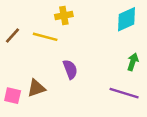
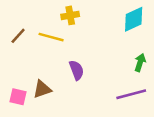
purple line: (124, 93) -> (131, 94), turned -32

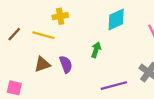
green arrow: (140, 62) -> (96, 50), moved
brown triangle: (42, 89) -> (42, 64), moved

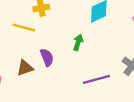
brown triangle: (42, 64) -> (25, 68), moved

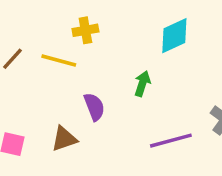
brown triangle: (25, 68) -> (64, 139), moved

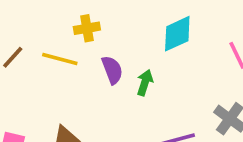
purple semicircle: (94, 107) -> (112, 70), moved

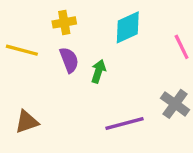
yellow cross: (87, 28) -> (64, 22), moved

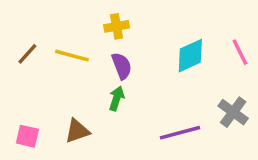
cyan diamond: (128, 27) -> (190, 56), moved
green arrow: (98, 71) -> (117, 98), moved

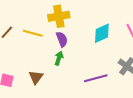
yellow cross: (117, 26) -> (59, 16), size x1.5
brown triangle: (77, 131) -> (36, 77), turned -35

